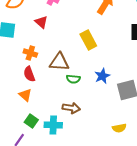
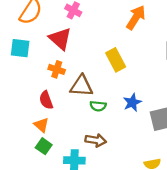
red triangle: (41, 22) -> (60, 39), size x1.5
orange cross: (30, 53) -> (57, 69), moved
green square: (31, 121) -> (44, 146), moved

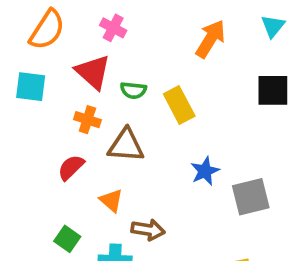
red semicircle: (46, 100) -> (71, 167), turned 66
green semicircle: (98, 106) -> (133, 90), moved
orange triangle: (41, 125) -> (111, 200), moved

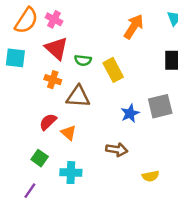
pink cross: (113, 28) -> (54, 19), moved
red semicircle: (71, 167) -> (48, 122), moved
gray square: (251, 197) -> (160, 106), moved
brown arrow: (148, 230) -> (117, 150), moved

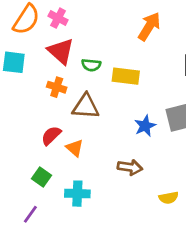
yellow rectangle: (113, 70) -> (126, 76), turned -55

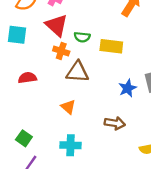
orange cross: (57, 87) -> (61, 51), moved
red semicircle: (51, 136) -> (27, 78), moved, turned 36
green square: (41, 177) -> (24, 138), moved

